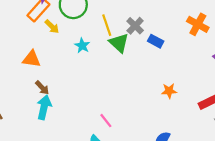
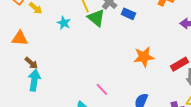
orange star: (169, 91) -> (144, 57), size x1.5
pink line: (106, 121) -> (102, 89), moved

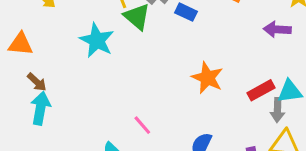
cyan star: (64, 23) -> (97, 40), moved, size x1.6
orange star: (144, 57) -> (207, 78), turned 30

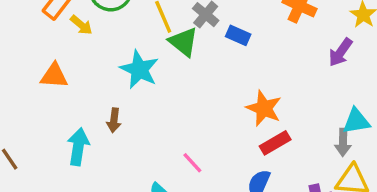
purple arrow: (277, 29) -> (340, 52), turned -56
brown arrow: (37, 82) -> (114, 120), moved, turned 55
red rectangle: (261, 90) -> (275, 143), moved

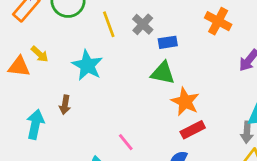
yellow arrow: (81, 25) -> (40, 54), moved
blue rectangle: (238, 35) -> (168, 42), turned -36
green triangle: (184, 42) -> (163, 73), moved, turned -30

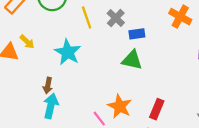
orange star: (185, 102) -> (120, 106), moved
cyan arrow: (35, 124) -> (51, 106), moved
red rectangle: (193, 130) -> (157, 109), turned -42

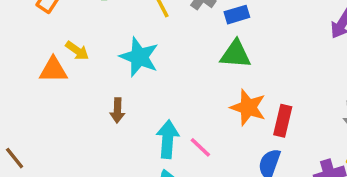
cyan arrow: (51, 106) -> (168, 139), moved
orange star: (120, 106) -> (248, 107), moved

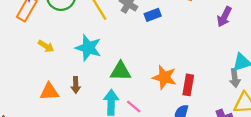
green triangle: (236, 54) -> (120, 71), moved
orange triangle: (53, 70) -> (49, 92), moved

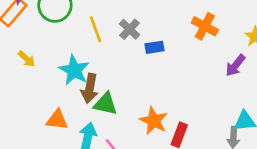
brown arrow: (76, 85) -> (90, 88), moved, size x1.5
orange triangle: (49, 92) -> (57, 120), moved

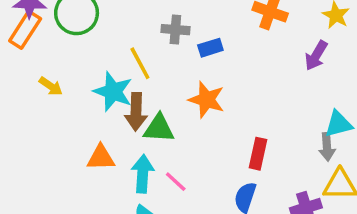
yellow line: (96, 29) -> (140, 63), moved
gray cross: (130, 29) -> (175, 30), turned -30
orange star: (154, 121) -> (207, 100), moved

